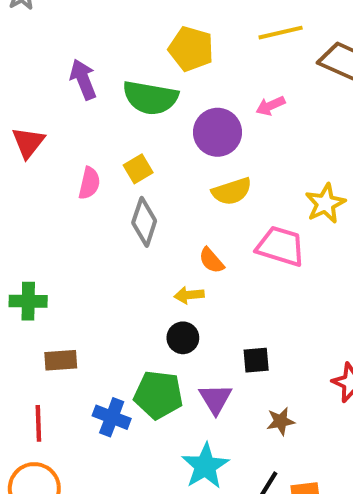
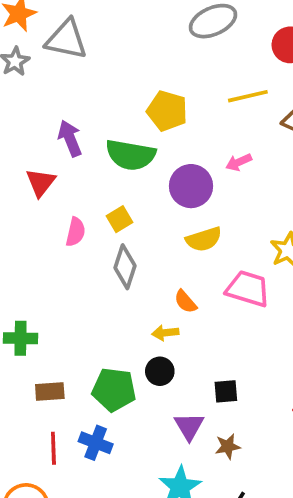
red triangle: (28, 142) -> (41, 182), moved
green pentagon: (158, 395) -> (114, 390), moved
brown star: (281, 421) -> (228, 446), moved
red line: (38, 423) -> (53, 448), moved

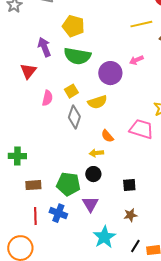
yellow pentagon: (167, 111) -> (73, 26), moved
yellow semicircle: (204, 239) -> (97, 102), moved
purple triangle: (189, 426) -> (90, 204), moved

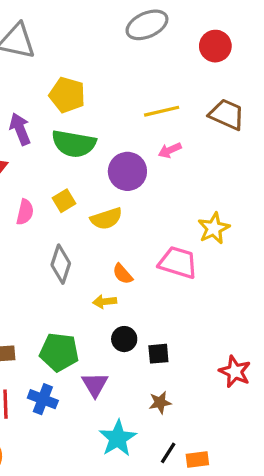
yellow line: (141, 24) -> (162, 111), moved
gray diamond: (74, 117) -> (61, 264), moved
black circle: (93, 174) -> (124, 339), moved

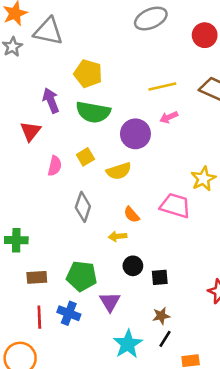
black line: (168, 453) -> (165, 339), moved

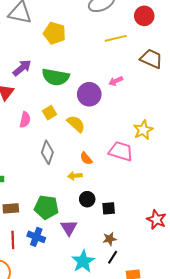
yellow pentagon: (88, 74) -> (55, 33), moved
yellow line: (162, 86) -> (116, 38), moved
purple arrow: (51, 101) -> (22, 68), turned 72
yellow semicircle: (119, 171) -> (76, 124), turned -120

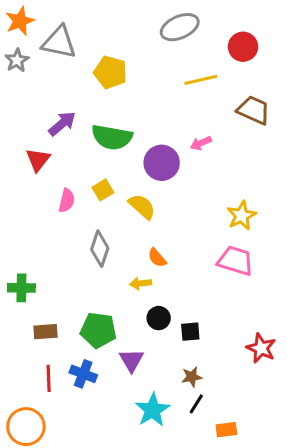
pink trapezoid: (121, 151) -> (235, 261), moved

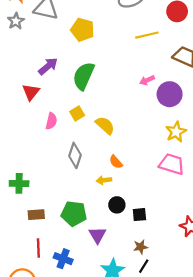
green semicircle: (112, 137) -> (84, 76), turned 104
purple circle: (162, 163) -> (170, 94), moved
blue cross: (83, 374) -> (63, 259), moved

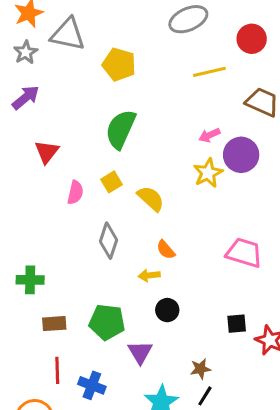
purple arrow: (48, 66) -> (26, 98), moved
yellow star: (176, 132) -> (208, 173), moved
black square: (139, 215) -> (237, 324), moved

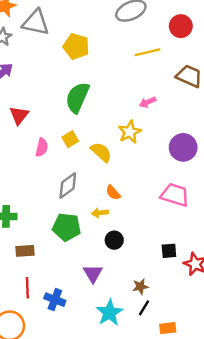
purple circle: (241, 155) -> (183, 147), moved
yellow star: (208, 173) -> (130, 132), moved
gray diamond: (108, 241) -> (68, 185), turned 36
green pentagon: (107, 322) -> (67, 227), moved

